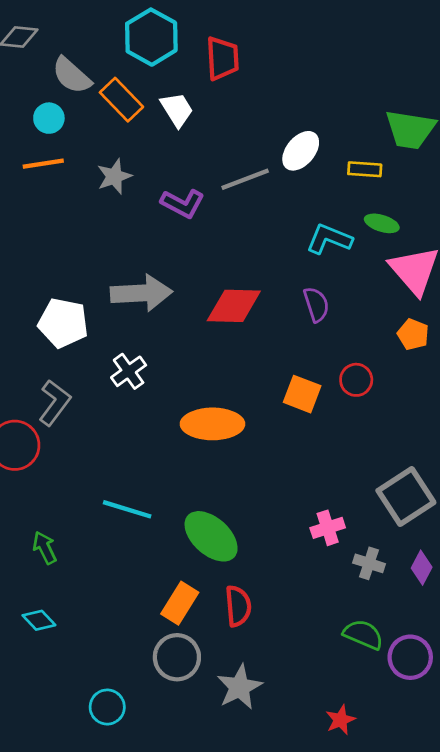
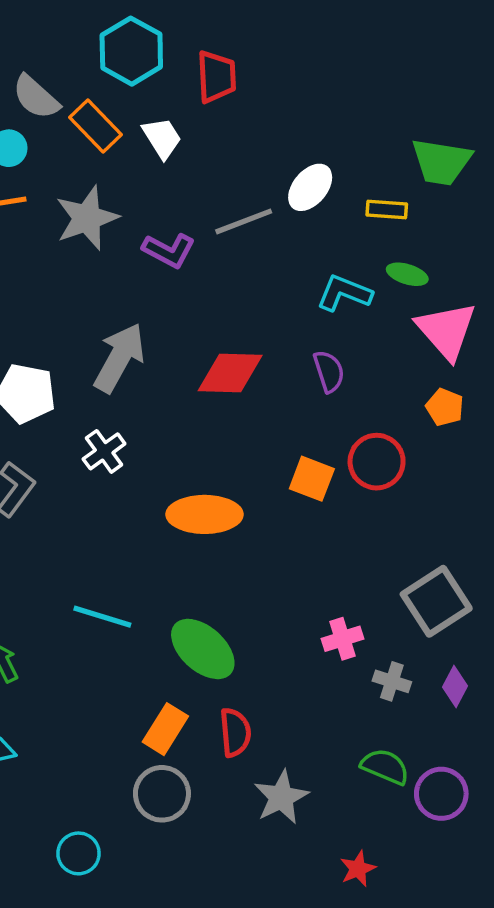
gray star: (114, 176) -> (87, 218), size x1.5
gray arrow: (141, 293) -> (119, 358), turned -58
red circle: (356, 380) -> (377, 462), size x1.4
gray star: (240, 687) -> (281, 797), moved

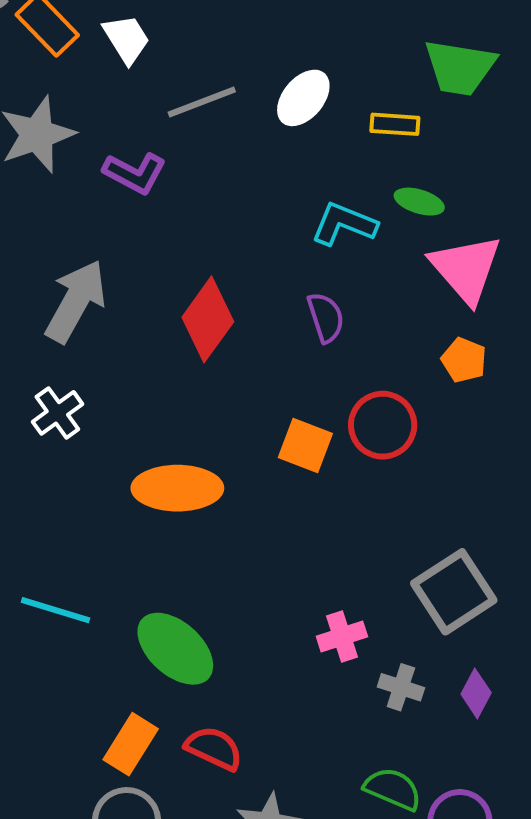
gray line: (244, 221) -> (202, 102), moved
red diamond: (230, 373) -> (208, 319), turned -56
red semicircle: (235, 732) -> (214, 748), turned -60

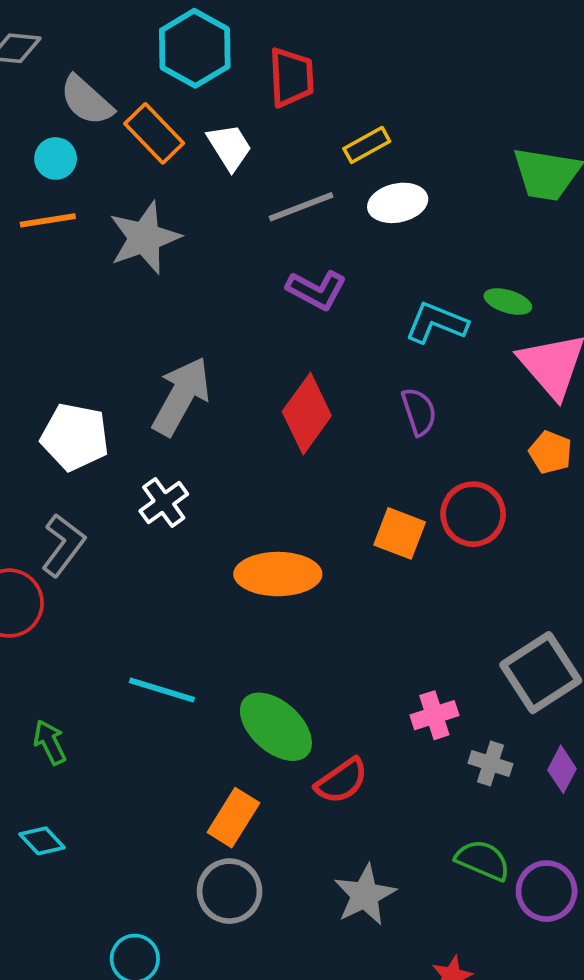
white ellipse: (303, 98) -> (398, 203), turned 38
yellow rectangle: (395, 124) -> (367, 145), moved, turned -33
purple L-shape: (135, 173) -> (317, 290), moved
red semicircle: (214, 748) -> (342, 781), moved, turned 120

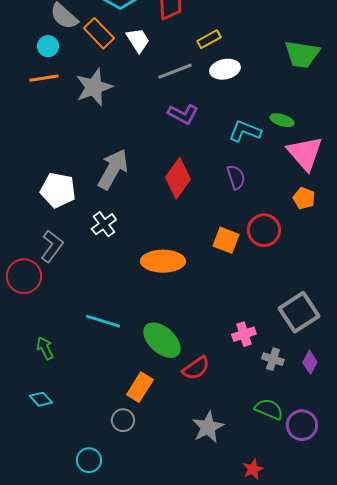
gray circle: (230, 891) -> (123, 420), moved, size x0.7

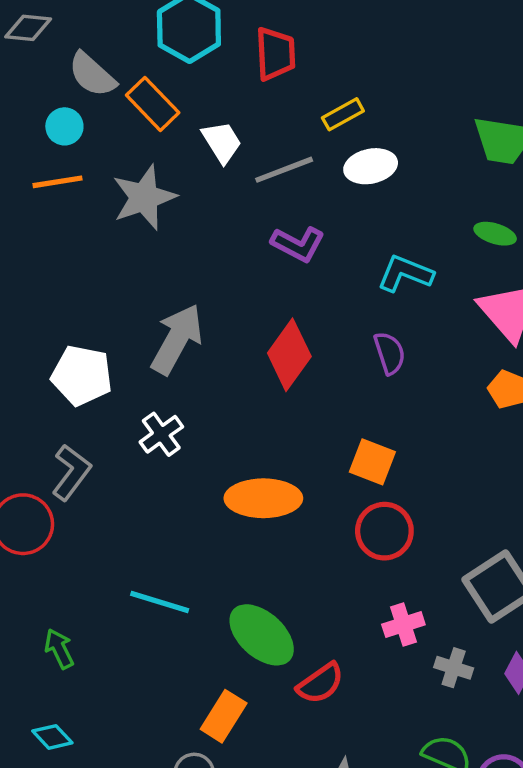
white trapezoid: (138, 40) -> (222, 142), moved
green ellipse: (282, 120) -> (495, 234), moved
red circle: (264, 230) -> (384, 531), moved

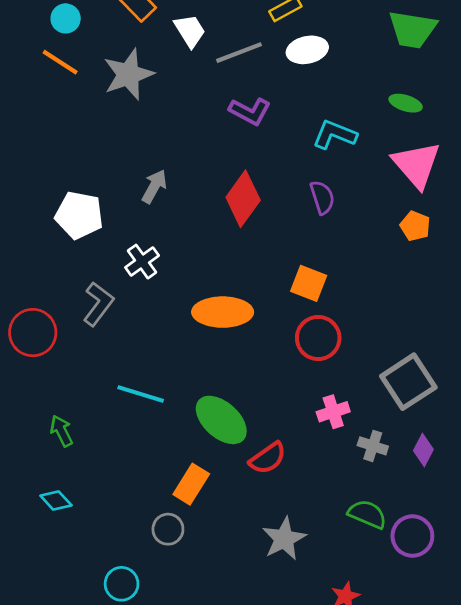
orange line: (58, 182) -> (60, 62), turned 42
gray arrow: (177, 339) -> (154, 186), size x0.6
gray L-shape: (71, 472) -> (98, 304), moved

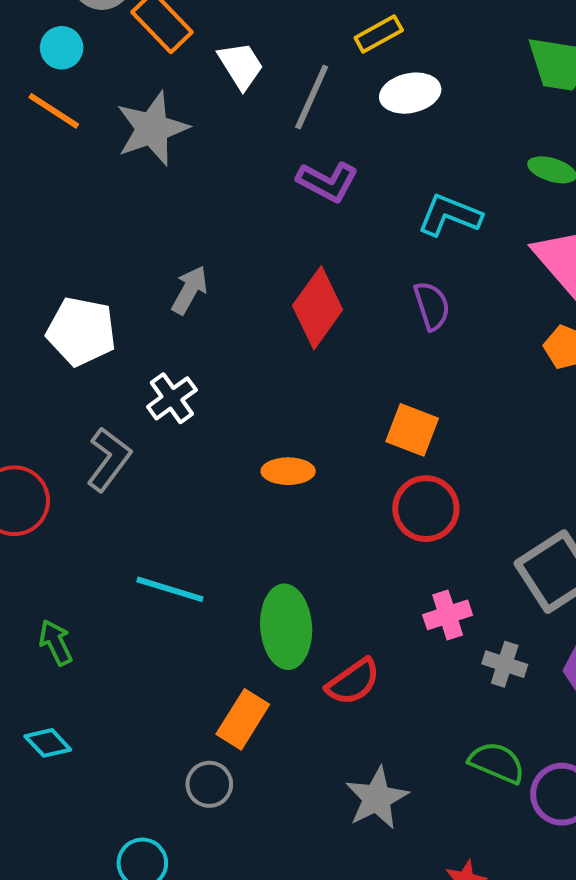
gray line: (239, 53) -> (312, 97), turned -45
orange ellipse: (223, 312) -> (288, 471), size x0.6
green ellipse: (221, 420) -> (286, 627), turned 44

